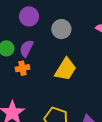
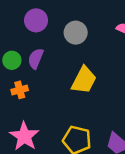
orange cross: (22, 68) -> (20, 90), moved

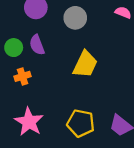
purple semicircle: (36, 59) -> (37, 45), turned -42

